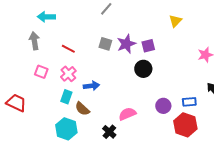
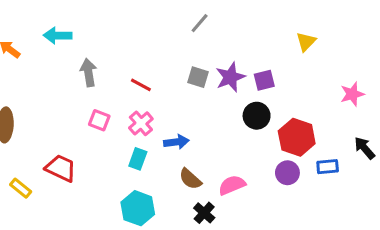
cyan arrow: (46, 17) -> (58, 35), moved
brown semicircle: (82, 109) -> (190, 179), moved
red hexagon: (185, 125) -> (297, 137), moved

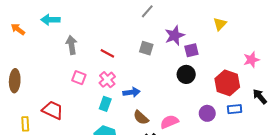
purple star: (230, 77) -> (175, 36), moved
red hexagon: (297, 137) -> (227, 83), moved
yellow rectangle: (21, 188) -> (25, 124), turned 48

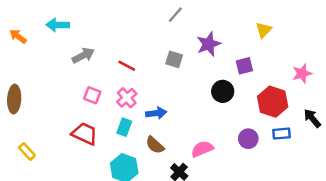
gray arrow: (72, 45) -> (83, 56), turned 72
purple square: (191, 50) -> (244, 66), moved
red trapezoid: (53, 110) -> (85, 134), moved
brown semicircle: (141, 118) -> (155, 145), moved
yellow rectangle: (25, 124) -> (27, 151), turned -40

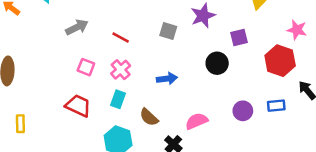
pink star: (302, 73) -> (297, 30), moved, turned 30
red hexagon: (273, 102) -> (280, 61), moved
blue arrow: (156, 113) -> (167, 79), moved
yellow rectangle: (27, 151) -> (20, 124), turned 42

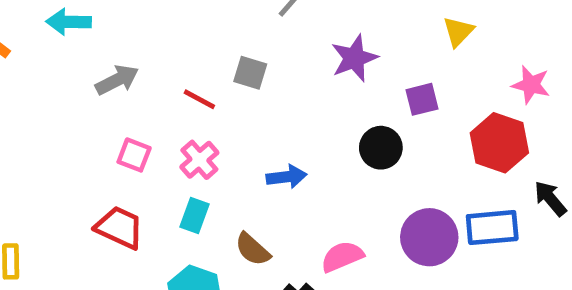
gray square: (168, 31) -> (250, 73), moved
blue rectangle: (276, 106) -> (492, 228), size x1.5
purple circle: (243, 111) -> (429, 237), size x1.5

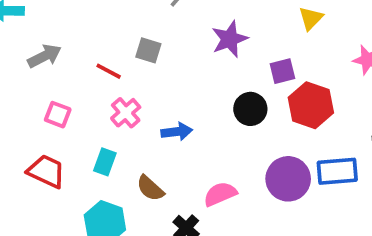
red hexagon: (499, 143) -> (311, 105), moved
pink cross: (199, 160) -> (126, 113), moved

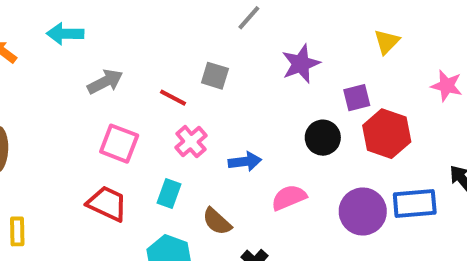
pink square: (58, 115) -> (119, 144), size x1.4
pink semicircle: (220, 194) -> (289, 198), moved

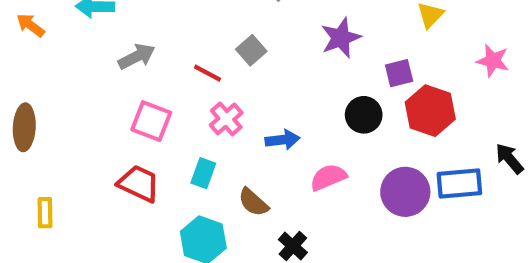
gray square: (215, 76) -> (251, 50), turned 32

